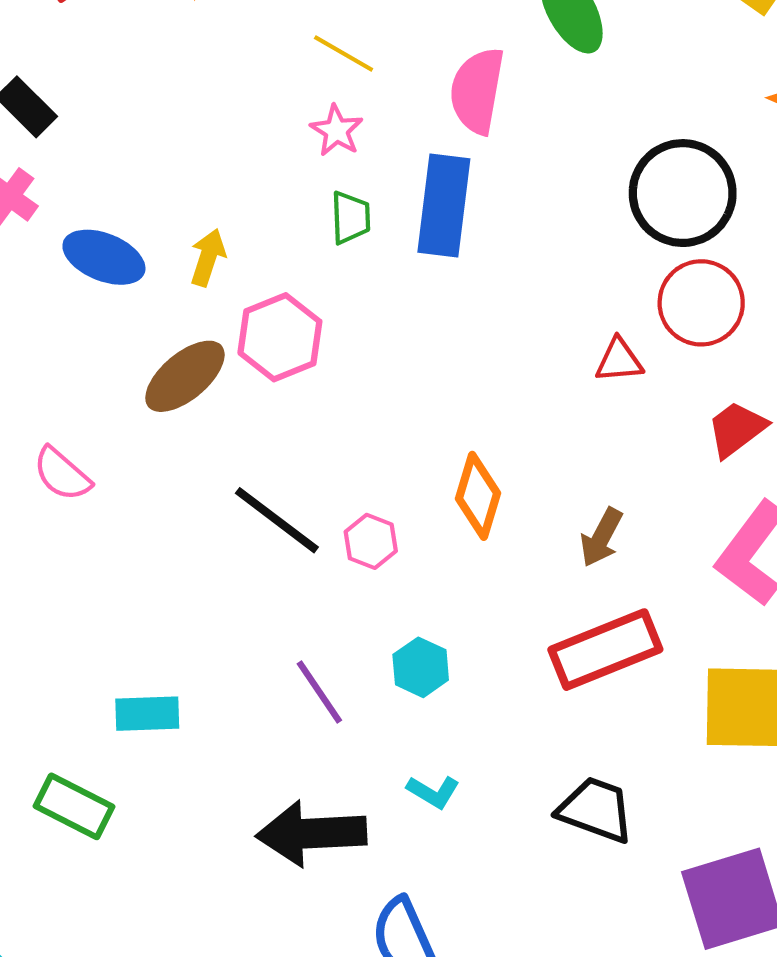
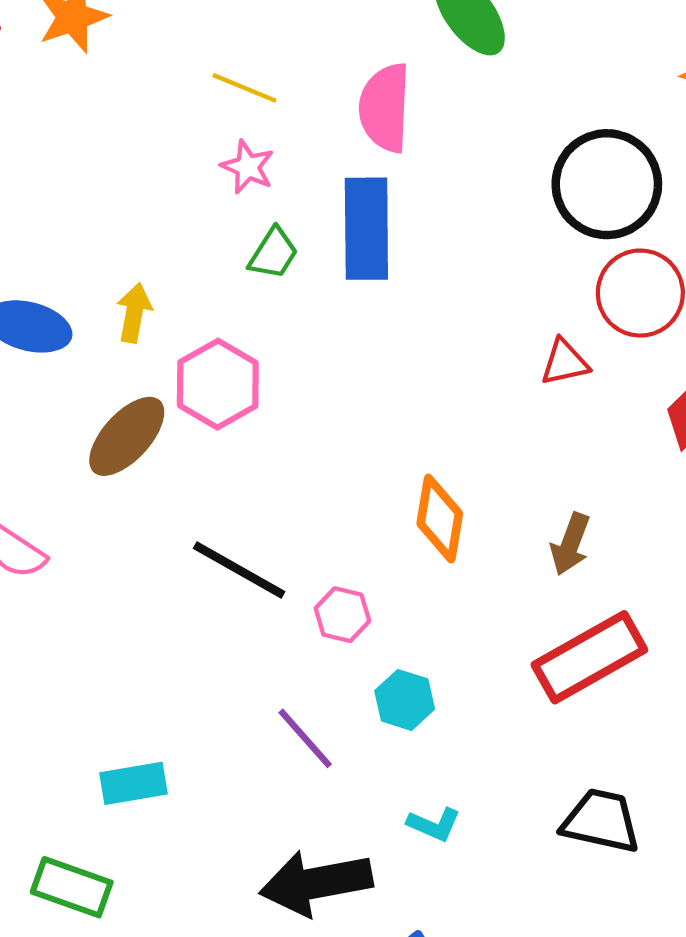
green trapezoid: (351, 218) -> (273, 253), turned 42
pink hexagon: (371, 541) -> (342, 615), moved

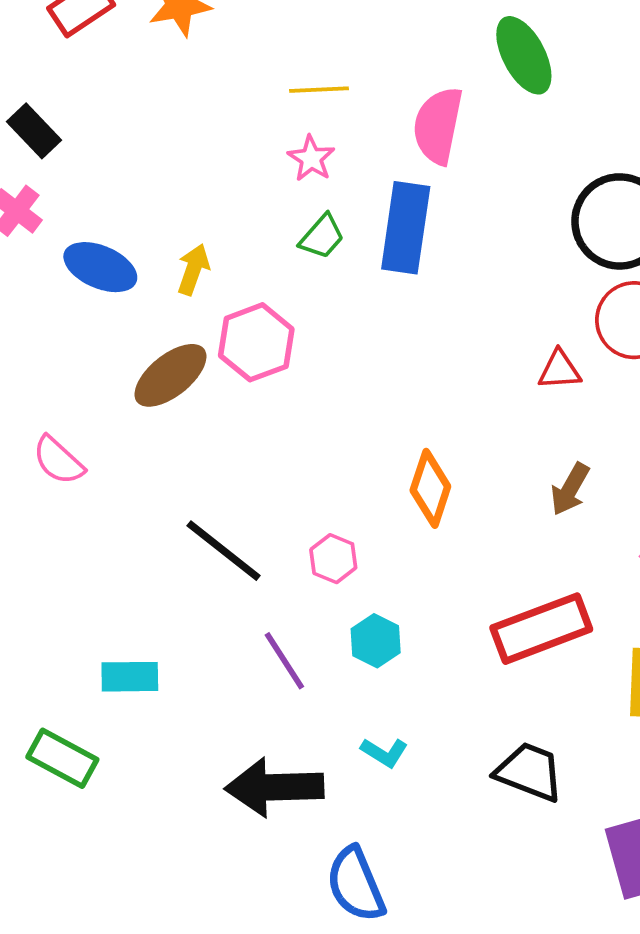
yellow line: (244, 88) -> (319, 90), turned -34
brown arrow: (570, 544) -> (570, 489), moved
black line: (239, 570) -> (224, 551), moved

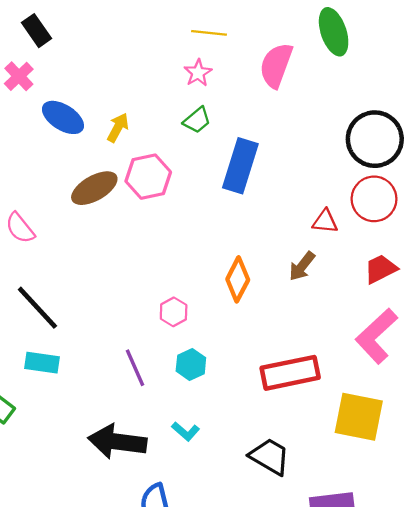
blue rectangle: (406, 228) -> (240, 166), moved
brown arrow: (570, 489) -> (302, 266), moved
black line: (224, 551) -> (37, 308), moved

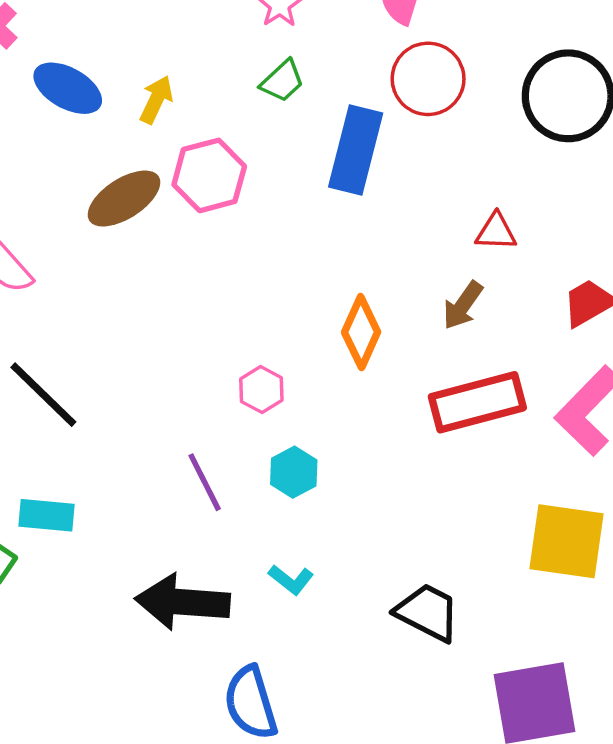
red circle: (374, 199) -> (428, 79), moved
cyan rectangle: (42, 363) -> (46, 515), moved
red rectangle: (290, 373) -> (477, 402), moved

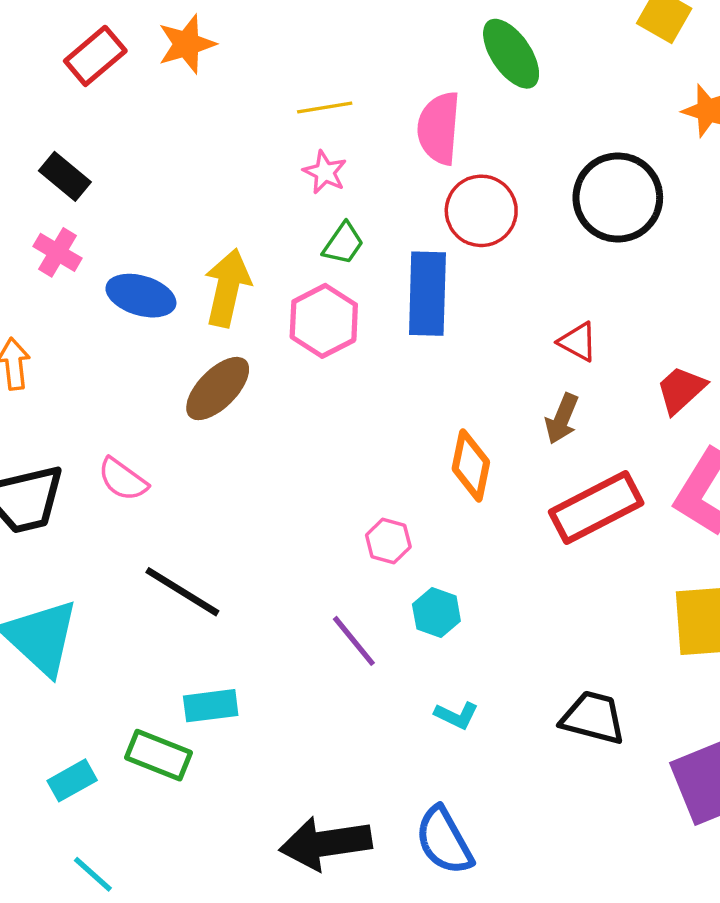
yellow arrow: (156, 100) -> (227, 288), size x1.6
pink hexagon: (209, 175) -> (324, 321), moved
red triangle: (496, 232) -> (578, 342), turned 39
black arrow: (183, 602) -> (326, 843), moved

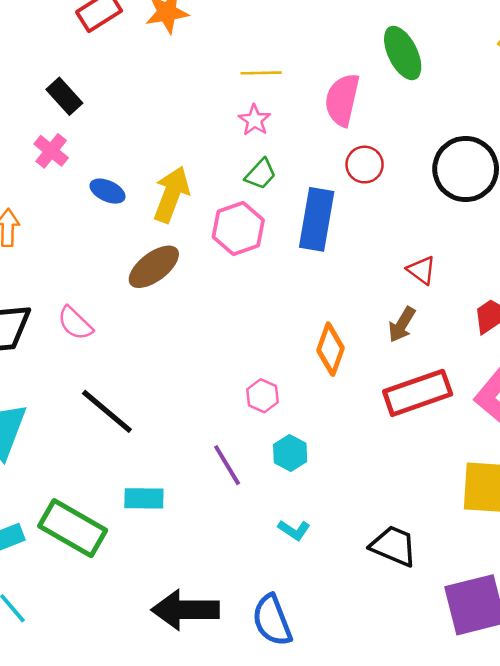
red circle: (481, 211) -> (365, 165), size x0.7
blue ellipse: (141, 296) -> (108, 191), size x0.7
cyan rectangle: (211, 706) -> (144, 498), moved
green rectangle: (158, 755) -> (73, 528), size x1.4

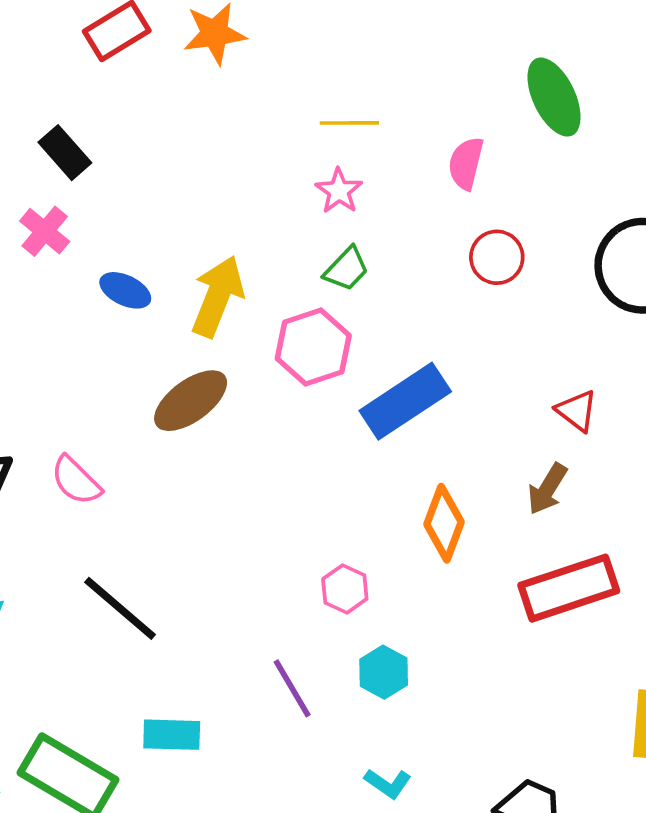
pink semicircle: (342, 100) -> (466, 163), size x0.7
blue rectangle: (317, 219) -> (405, 401), moved, turned 46

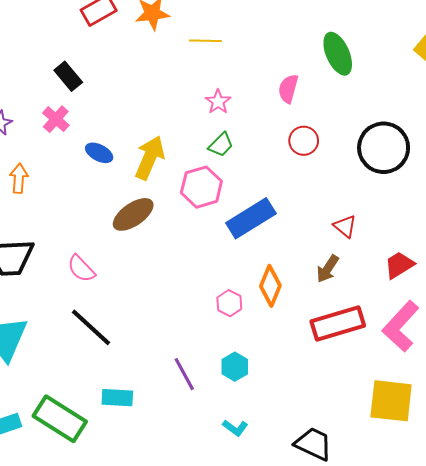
yellow line: (349, 123) -> (205, 41), moved
pink semicircle: (76, 481) -> (81, 269), moved
pink hexagon: (345, 589) -> (229, 303), moved

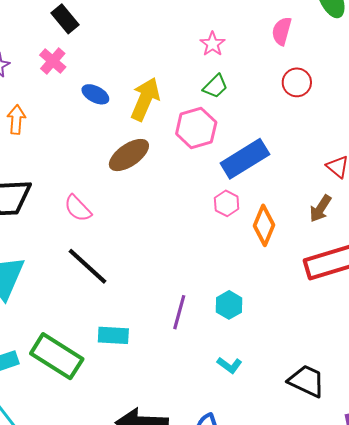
pink hexagon: (229, 303) -> (227, 203), moved
purple line: (184, 374) -> (179, 312), turned 44

